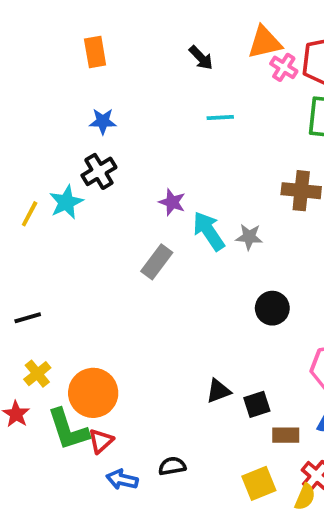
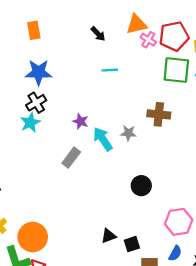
blue star: (103, 121) -> (39, 72), size x1.6
cyan star: (66, 202) -> (30, 123), moved
gray star: (249, 237) -> (128, 133), moved

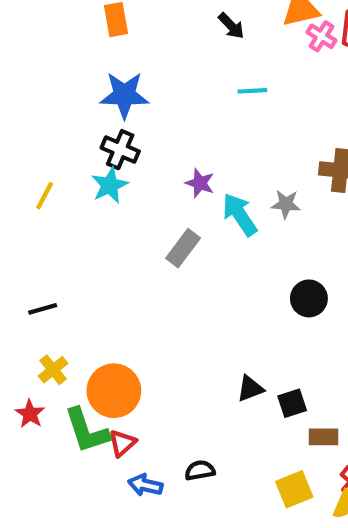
black cross: (36, 103) -> (120, 150), turned -36

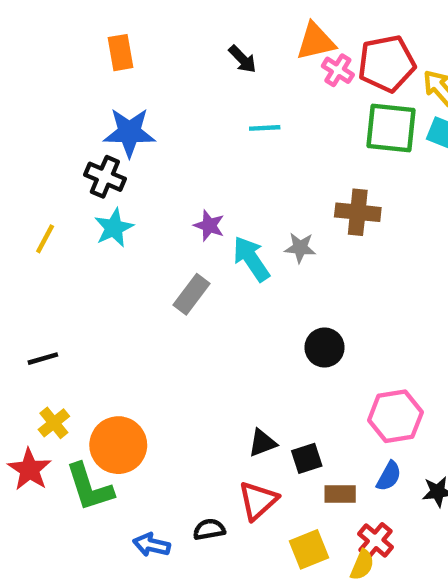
black cross: (120, 150) -> (105, 177), moved
red star: (30, 414) -> (30, 469), size x1.4
red triangle: (122, 443) -> (258, 501), moved, size x1.4

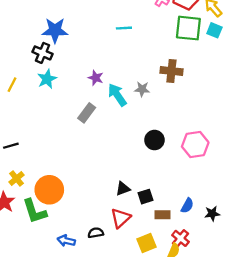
pink hexagon: (395, 416) -> (195, 145), moved

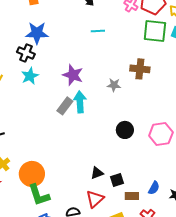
purple star: (96, 78) -> (73, 75), size x1.5
cyan arrow: (117, 95) -> (80, 102), moved, turned 30
green L-shape: (35, 211) -> (39, 195), moved

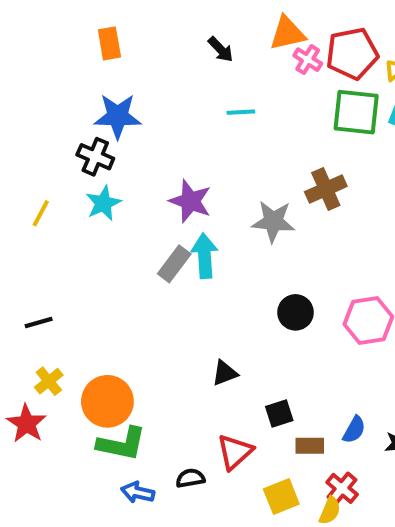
brown cross: (140, 69) -> (326, 189), turned -30
gray star: (114, 85) -> (273, 221), size x1.5
black triangle: (97, 173) -> (225, 373), moved
green L-shape: (39, 195) -> (122, 444), turned -60

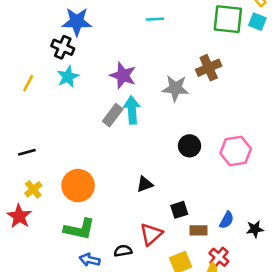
orange circle: (107, 401) -> (78, 186), moved

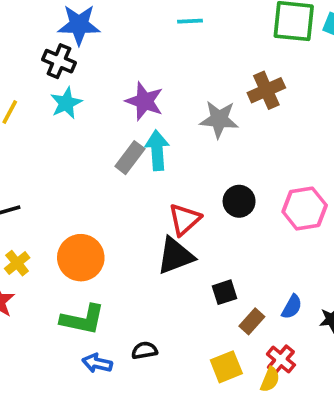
black triangle: (145, 184) -> (175, 256), size x1.6
brown rectangle: (198, 230) -> (252, 321), turned -48
red triangle: (151, 234) -> (184, 219), moved

